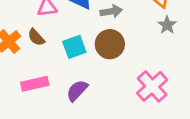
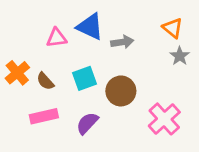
brown semicircle: (36, 37) -> (45, 81), moved
brown circle: (110, 44) -> (121, 91), moved

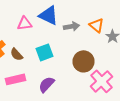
orange triangle: (173, 28) -> (96, 25), moved
brown circle: (121, 91) -> (84, 61), moved

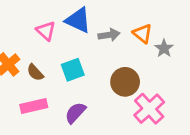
pink triangle: (24, 23) -> (46, 31), turned 49

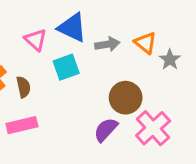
cyan square: (73, 70) -> (66, 67), moved
brown semicircle: (35, 72) -> (23, 87), turned -150
purple semicircle: (75, 113) -> (106, 130), moved

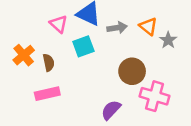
pink cross: (153, 128) -> (154, 96), turned -32
purple semicircle: (106, 130) -> (111, 110), moved

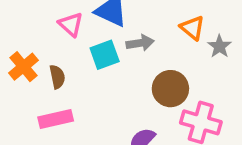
gray arrow: (117, 28) -> (140, 43), moved

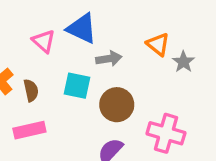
cyan square: (105, 55) -> (77, 86), moved, turned 32
brown circle: (170, 89) -> (117, 105), moved

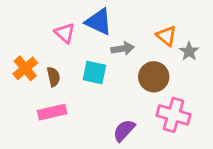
brown circle: (117, 105) -> (154, 77), moved

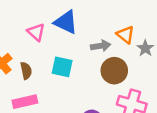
gray arrow: (123, 49) -> (101, 46), moved

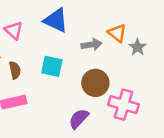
pink triangle: (36, 32) -> (14, 31), moved
brown circle: (114, 71) -> (95, 83), moved

